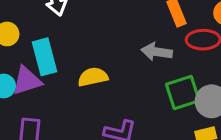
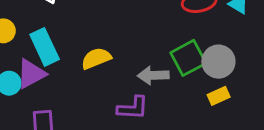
gray arrow: (157, 52) -> (153, 75), moved

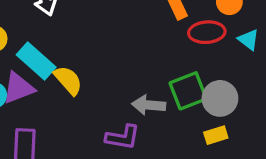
cyan rectangle: (45, 47) -> (36, 61), turned -30
yellow semicircle: (96, 58) -> (68, 80), moved, turned 64

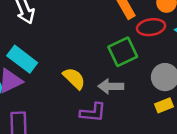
yellow semicircle: (68, 80) -> (74, 78), moved
green square: (188, 91) -> (123, 52), moved

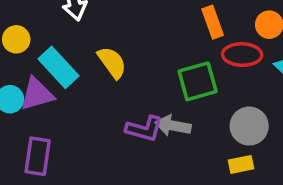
yellow semicircle: (74, 78) -> (112, 63), moved
purple L-shape: (93, 112) -> (144, 129), moved

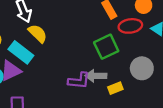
yellow semicircle: (112, 63) -> (38, 33), moved
yellow rectangle: (241, 164) -> (115, 88), moved

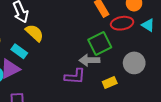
cyan rectangle: (21, 52) -> (19, 51), size x0.7
gray arrow: (96, 76) -> (89, 60), moved

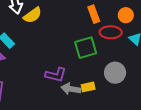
yellow semicircle: (35, 33) -> (33, 15), moved, turned 90
gray arrow: (89, 60) -> (71, 89), moved

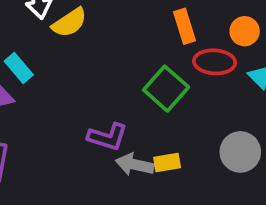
green square: (86, 48) -> (166, 89), turned -35
gray circle: (115, 73) -> (240, 152), moved

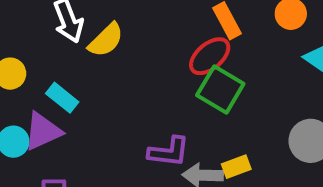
red ellipse: (215, 62) -> (210, 56), moved, turned -33

